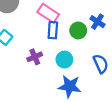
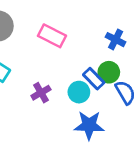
blue rectangle: (53, 30) -> (94, 79), moved, turned -42
green circle: (78, 30) -> (109, 72), moved

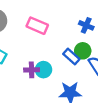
cyan circle: (79, 92) -> (43, 70), moved
purple cross: (41, 93) -> (32, 70), turned 32

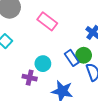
purple cross: (32, 70) -> (30, 78), moved

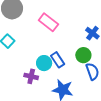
blue rectangle: (72, 58) -> (58, 60), moved

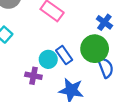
green circle: (83, 55) -> (95, 49), size x1.5

